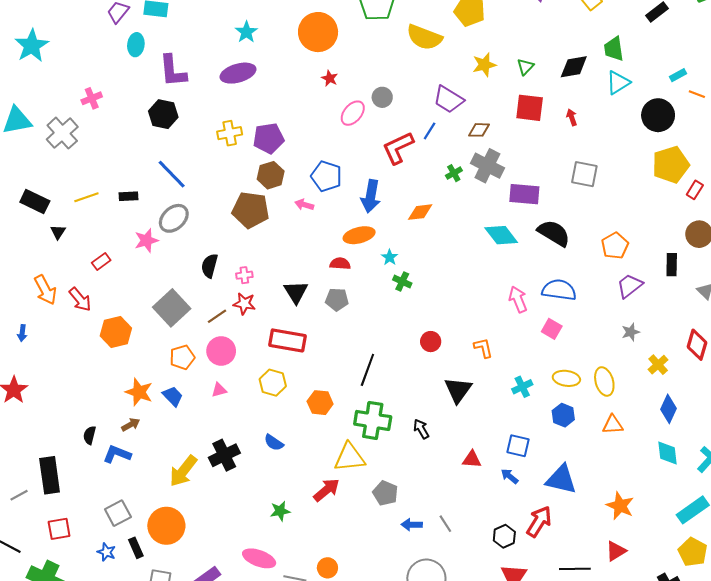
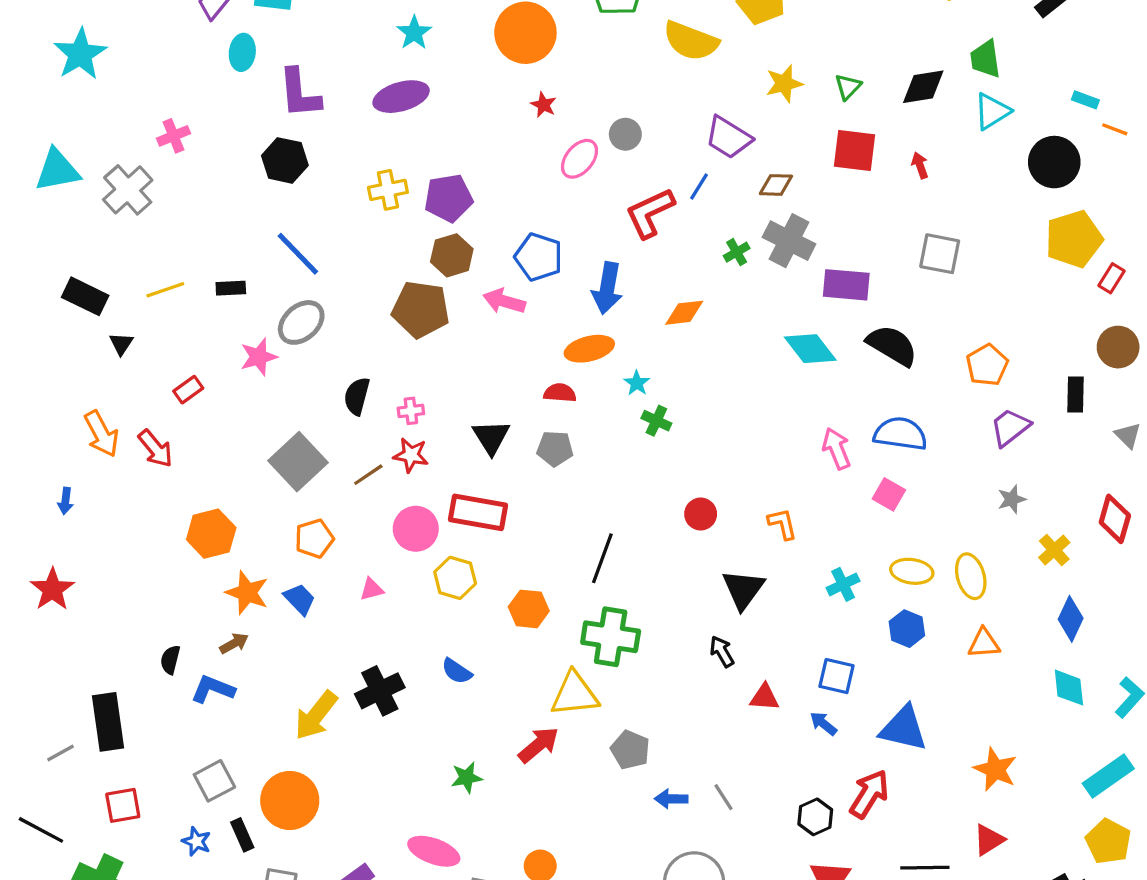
cyan rectangle: (678, 75) -> (1085, 100), turned 49
pink arrow: (304, 205) -> (504, 301), size x1.4
orange hexagon: (116, 332) -> (211, 534), moved
pink circle: (221, 351) -> (416, 529), moved
black arrow: (421, 429) -> (722, 652), moved

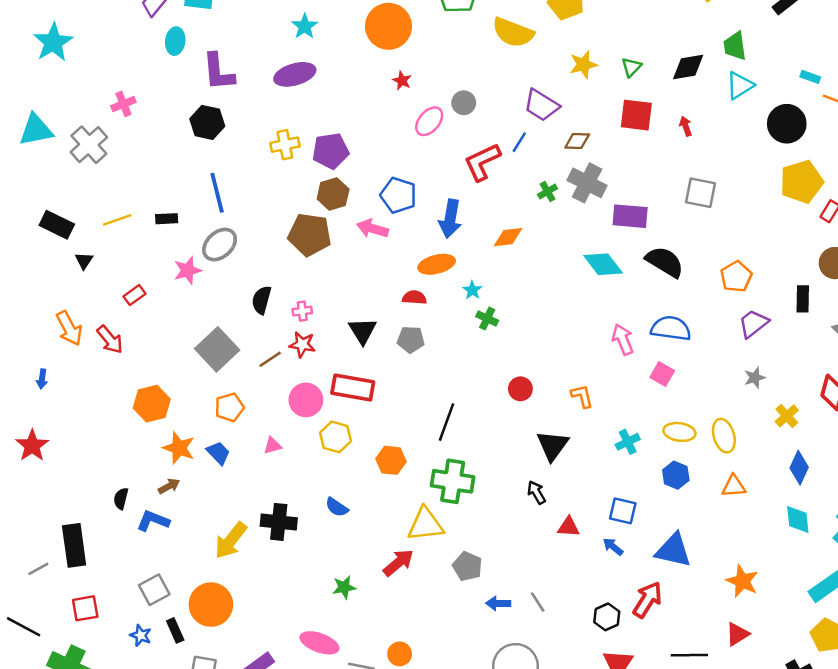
blue line: (298, 254) -> (217, 193), turned 30
black cross: (380, 691) -> (279, 522), turned 32

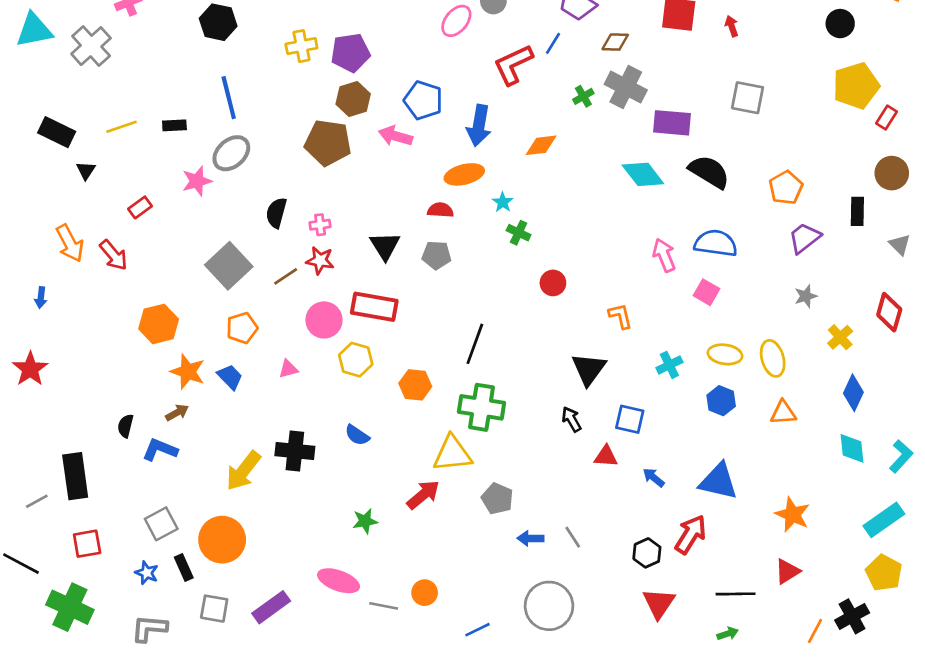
black circle: (787, 124) -> (840, 24), size x0.7
red circle: (520, 389) -> (553, 283), moved
blue square: (623, 511) -> (630, 419), moved

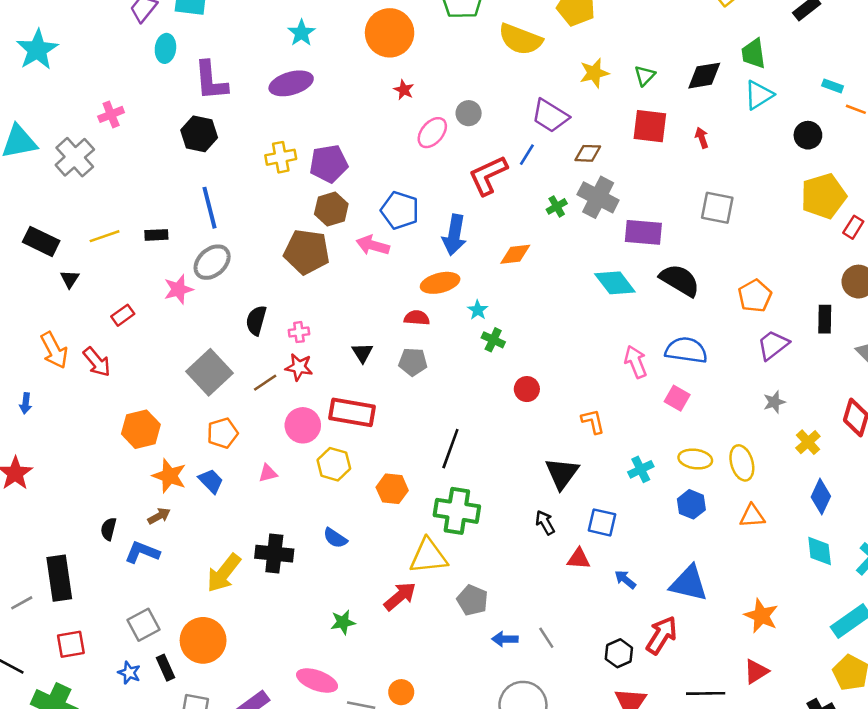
black triangle: (385, 246) -> (362, 353), size x0.7

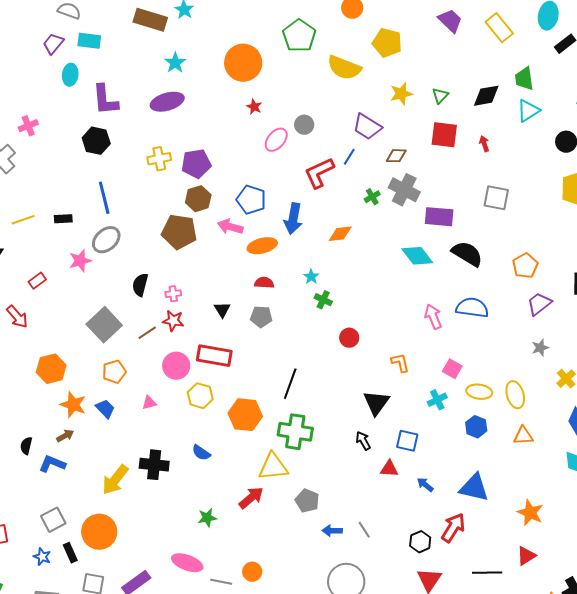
orange ellipse: (440, 283) -> (262, 246), moved
pink square: (677, 398) -> (452, 369), moved
orange hexagon: (392, 489) -> (245, 415), size x1.4

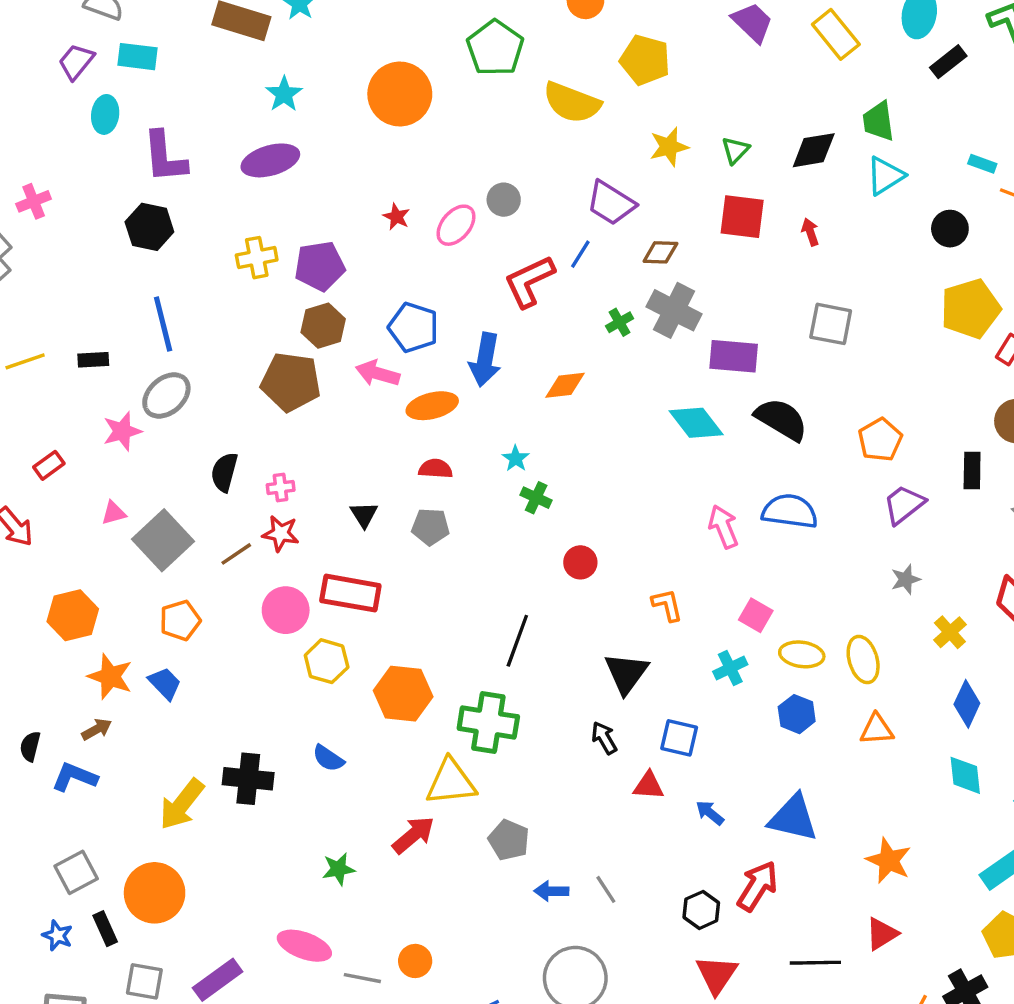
red star: (254, 107) -> (396, 217), moved
black line: (290, 384) -> (517, 641), moved
pink triangle: (149, 403) -> (114, 513), moved

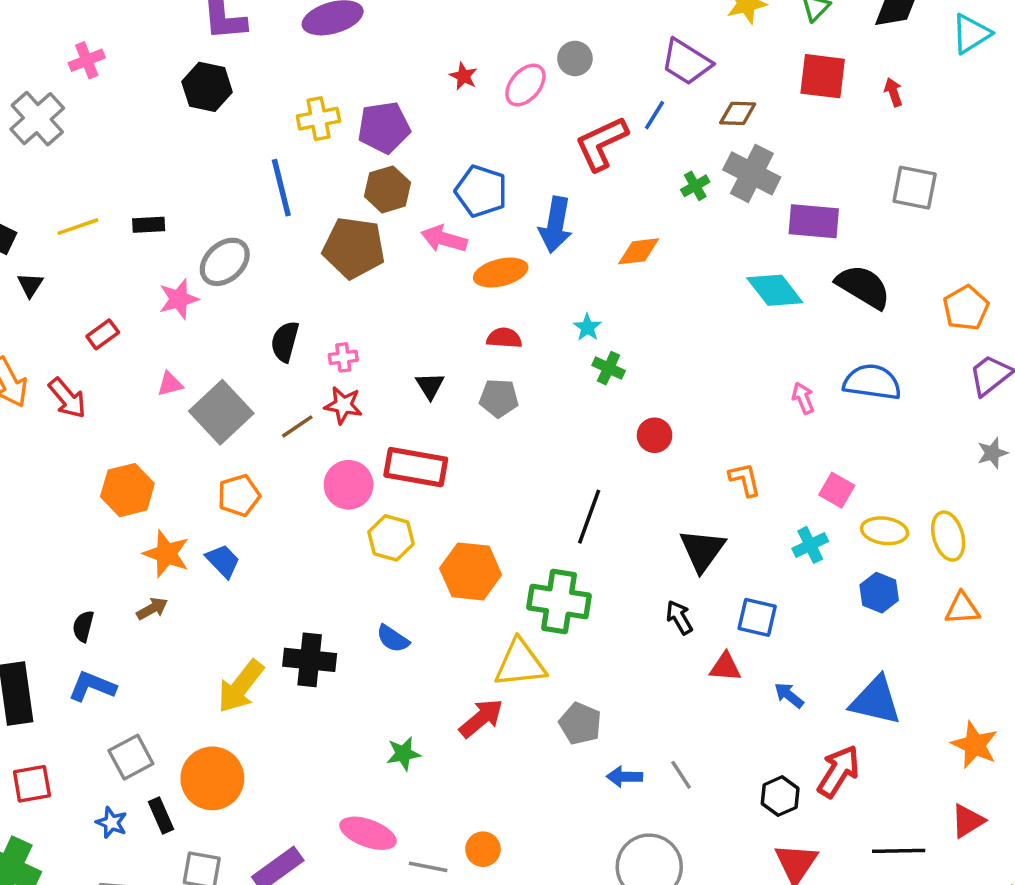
blue line: (163, 324) -> (281, 188), moved
pink arrow: (723, 527) -> (803, 398), size x0.7
blue L-shape: (74, 777) -> (92, 686), moved

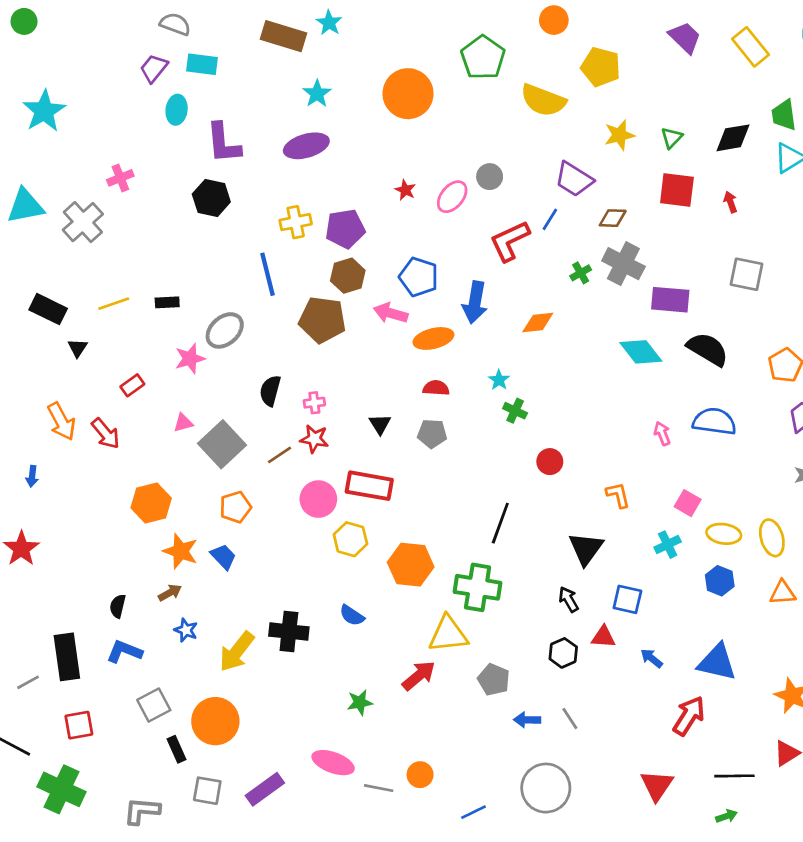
black hexagon: (780, 796) -> (563, 653), moved
blue star: (112, 823) -> (186, 630), moved

